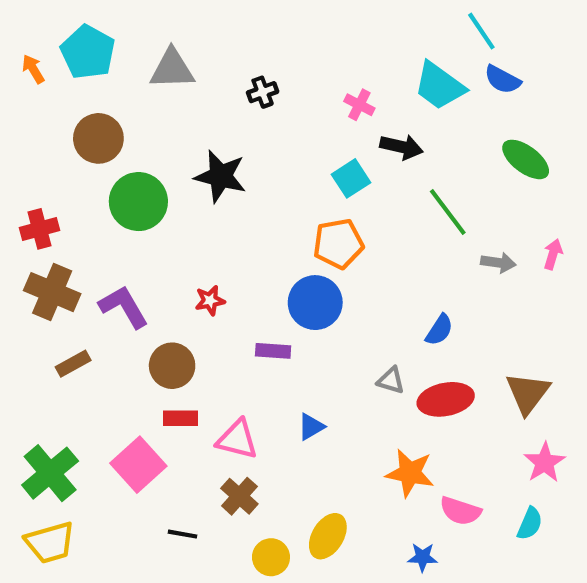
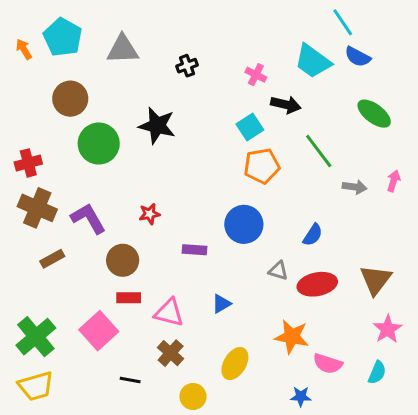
orange pentagon: (338, 244) -> (262, 166), moved
blue circle: (315, 303) -> (244, 224), moved
yellow ellipse: (328, 536) -> (235, 364), moved

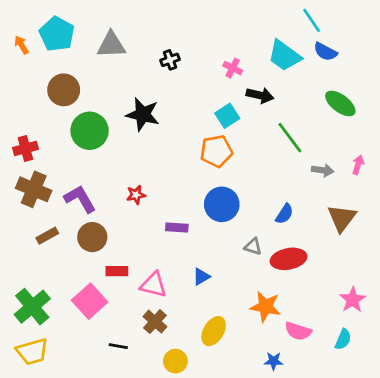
orange pentagon: (262, 166) -> (216, 151), moved
brown circle: (123, 260) -> (92, 237), moved
brown triangle: (376, 280) -> (342, 218), moved

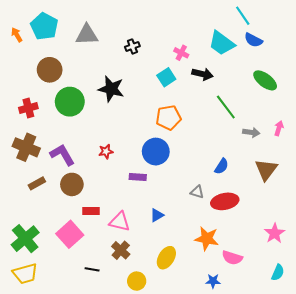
cyan square: (227, 116) -> (166, 77), moved
red cross: (25, 148) -> (28, 108), moved
blue circle: (222, 204) -> (156, 152), moved
cyan semicircle: (343, 339) -> (278, 273), moved

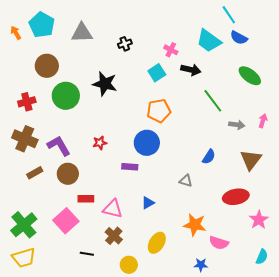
red ellipse: (225, 201) -> (236, 197), moved

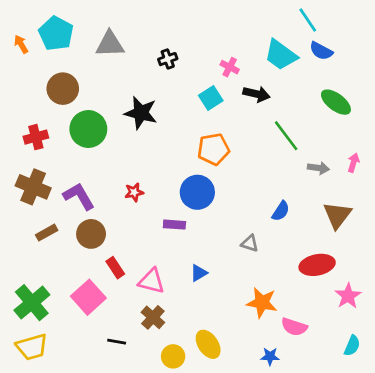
red rectangle: (86, 199) -> (115, 268), turned 56
yellow ellipse: (157, 243) -> (208, 344), moved, turned -65

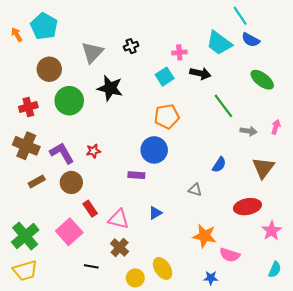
gray triangle: (110, 44) -> (92, 52), moved, turned -45
pink cross: (230, 67) -> (179, 52), turned -32
red star: (134, 192) -> (93, 151), moved

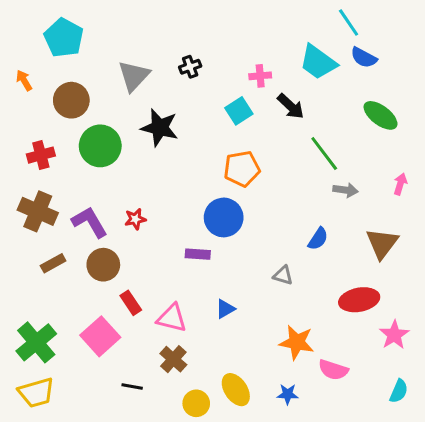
orange arrow: (17, 35) -> (24, 80), moved
black arrow: (200, 73) -> (291, 106), turned 30
gray arrow: (249, 131) -> (345, 190), moved
blue star: (211, 278) -> (288, 394), moved

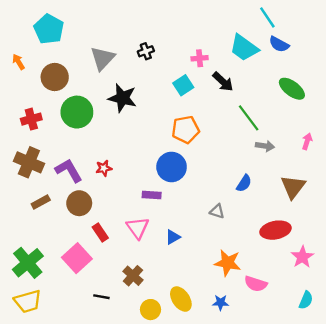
pink triangle: (172, 318) -> (138, 228), moved, turned 40

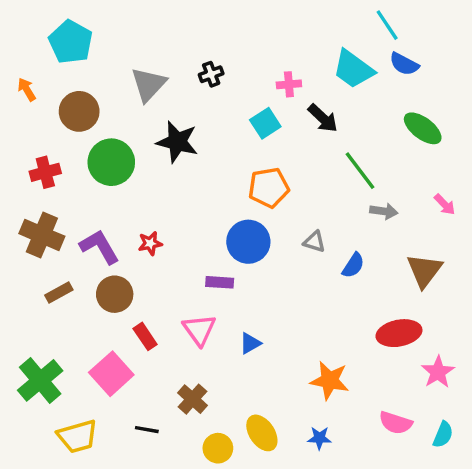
pink arrow: (307, 141) -> (445, 204), turned 119
gray triangle: (217, 211) -> (314, 242), moved
pink semicircle: (256, 284) -> (396, 423), moved
yellow trapezoid: (28, 301) -> (77, 436), moved

